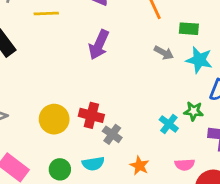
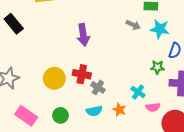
purple arrow: (99, 45) -> (83, 35), moved, turned -30
cyan cross: (169, 124) -> (138, 92), moved
cyan semicircle: (93, 164) -> (94, 111), moved

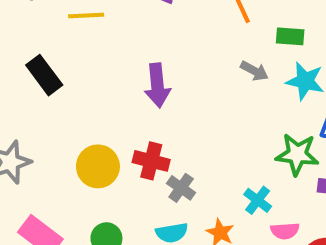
black rectangle: (14, 24) -> (44, 75), moved
green star: (157, 67) -> (297, 154), size x1.5

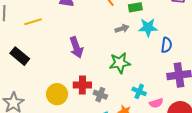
gray arrow: (254, 71) -> (122, 29), turned -32
green star: (297, 154) -> (120, 63), moved

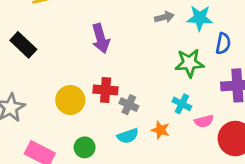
green star: (120, 63) -> (189, 63), moved

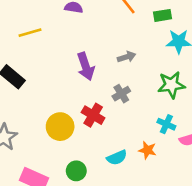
gray arrow: (164, 17) -> (127, 57), moved
red cross: (106, 90) -> (93, 115), turned 30
gray cross: (129, 105) -> (121, 94), moved, turned 36

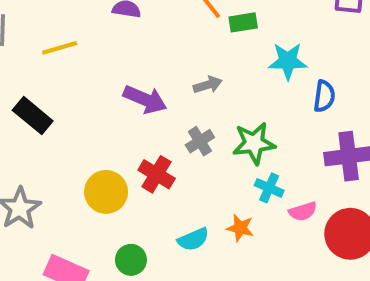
green rectangle: (162, 15) -> (243, 22), moved
purple arrow: (86, 66) -> (145, 99), turned -48
green star: (171, 85) -> (254, 143), moved

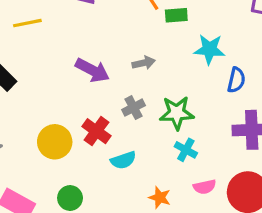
pink semicircle: (303, 211) -> (205, 187), moved
orange star: (240, 228) -> (160, 198), moved
cyan semicircle: (193, 239) -> (123, 160), moved

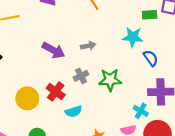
green rectangle: (176, 15) -> (150, 15), moved
blue semicircle: (236, 80) -> (151, 58), turned -49
cyan cross: (186, 150) -> (141, 111), moved

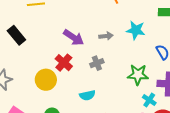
cyan star: (133, 37) -> (136, 30), moved
green star: (110, 80) -> (138, 75), moved
red cross: (56, 91) -> (64, 63), moved

